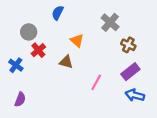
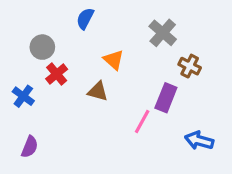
purple rectangle: (130, 72) -> (166, 98), moved, turned -30

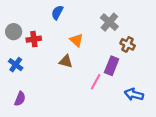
gray circle: (42, 47) -> (14, 32), moved
red cross: (57, 74) -> (34, 39), moved, turned 32

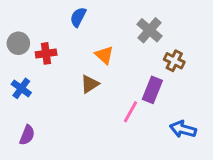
brown triangle: (66, 61) -> (90, 84), turned -48

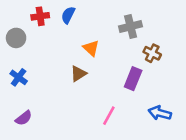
gray cross: (149, 30) -> (131, 26), turned 35
red cross: (46, 53) -> (40, 16), moved
pink line: (131, 112) -> (109, 116), moved
purple semicircle: (27, 135) -> (24, 118), turned 30

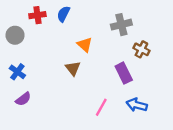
brown triangle: (78, 74) -> (73, 68), turned -35
purple rectangle: (133, 79) -> (124, 73), turned -48
blue arrow: (160, 113) -> (137, 105), moved
purple semicircle: (24, 118) -> (23, 99), moved

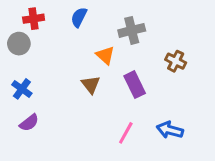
red cross: (37, 15) -> (34, 19), moved
gray cross: (121, 25) -> (132, 30), moved
purple rectangle: (124, 73) -> (135, 85), moved

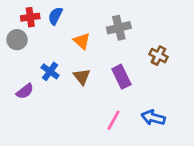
blue semicircle: (79, 17) -> (55, 16), moved
orange triangle: (105, 55) -> (82, 41), moved
blue cross: (22, 89) -> (50, 71), moved
purple semicircle: (29, 123) -> (25, 91), moved

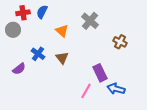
gray cross: (119, 28) -> (90, 21), turned -36
purple rectangle: (121, 77) -> (100, 73), moved

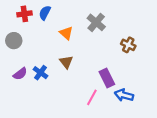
gray circle: (13, 30) -> (14, 41), moved
blue cross: (38, 54) -> (41, 73), moved

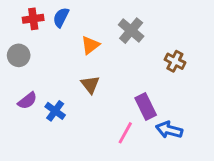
orange triangle: (66, 33) -> (90, 45), turned 40
blue cross: (41, 73) -> (55, 111), moved

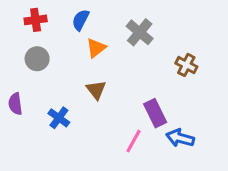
blue semicircle: (61, 17) -> (81, 20), moved
gray circle: (19, 55) -> (37, 59), moved
purple semicircle: (27, 101) -> (15, 104), moved, turned 120

